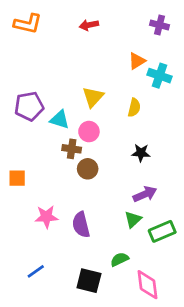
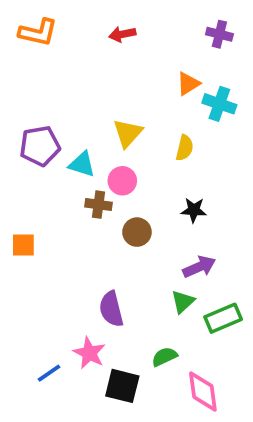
brown circle: (88, 169) -> (137, 232), moved
pink star: (46, 217) -> (89, 353), moved, turned 30

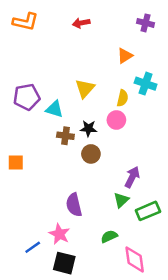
cyan cross: (219, 104) -> (146, 84), moved
pink circle: (122, 181) -> (116, 120), moved
black star: (194, 210) -> (89, 128), moved
purple arrow: (199, 267) -> (132, 177), turned -40
black square: (122, 386) -> (64, 263), moved

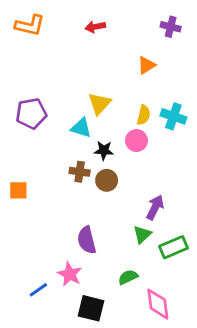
cyan cross: (146, 84) -> (173, 116), moved
cyan triangle: (55, 109) -> (81, 128), moved
brown cross: (65, 136) -> (80, 172), moved
black square: (64, 263) -> (91, 308), moved

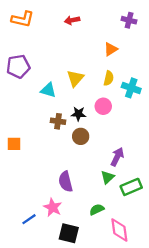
purple pentagon: (31, 114) -> (18, 66), moved
yellow semicircle: (144, 115) -> (109, 78), moved
cyan triangle: (81, 128) -> (48, 90), moved
brown cross: (80, 172) -> (58, 121), moved

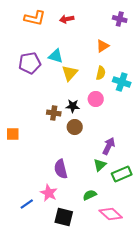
orange L-shape: (23, 19) -> (35, 18), moved
purple pentagon: (18, 66) -> (30, 63), moved
cyan triangle: (48, 90) -> (56, 56), moved
pink diamond: (119, 230) -> (111, 214), turned -40

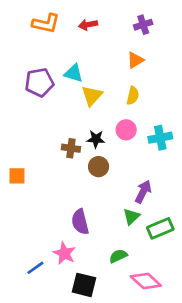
purple cross: (120, 19) -> (143, 25), moved, turned -32
cyan cross: (122, 82) -> (160, 138), moved, turned -30

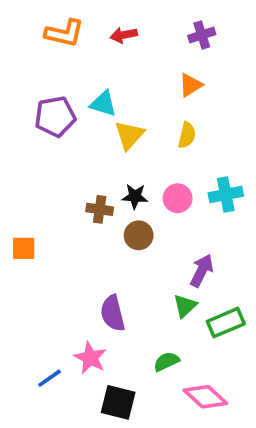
pink circle: (126, 130) -> (178, 198), moved

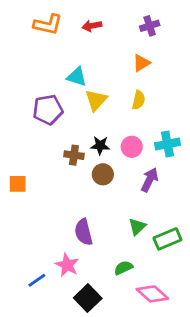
purple pentagon: (55, 117) -> (48, 110), moved
purple arrow: (202, 271) -> (150, 180), moved
black square: (118, 402) -> (88, 298), turned 32

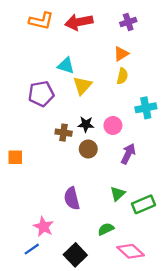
red arrow: (92, 26) -> (79, 22), size x1.6
yellow semicircle: (139, 100) -> (122, 76), moved
cyan cross: (167, 144) -> (146, 108), moved
pink star: (67, 265) -> (44, 227), moved
blue line: (37, 280) -> (32, 249), moved

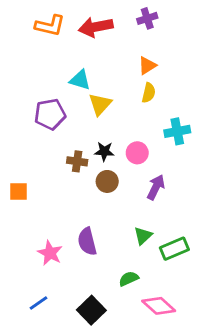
purple cross: (128, 22) -> (147, 18), moved
pink star: (44, 227) -> (50, 253), moved

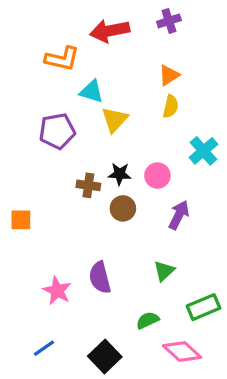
orange L-shape: (50, 26) -> (62, 59), moved
cyan cross: (177, 131) -> (203, 151), turned -30
green rectangle: (174, 249) -> (203, 307), moved

